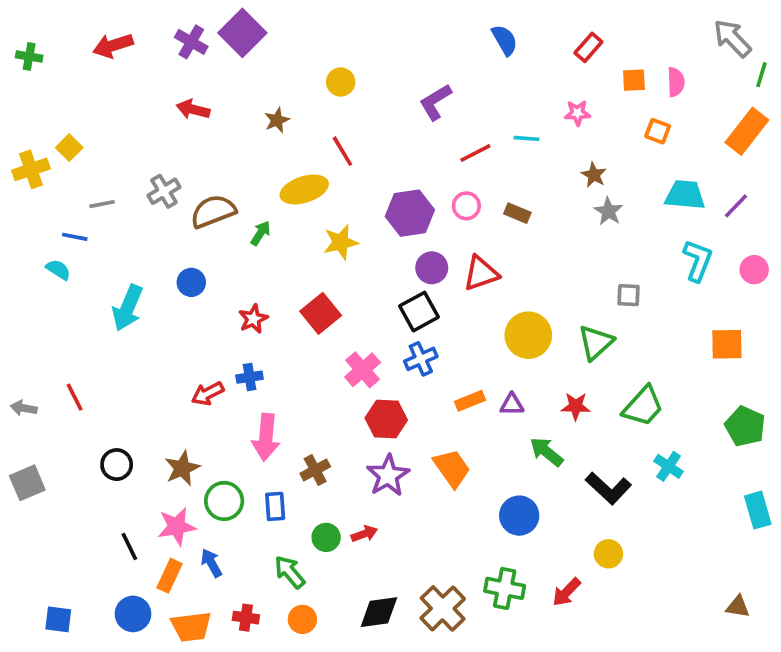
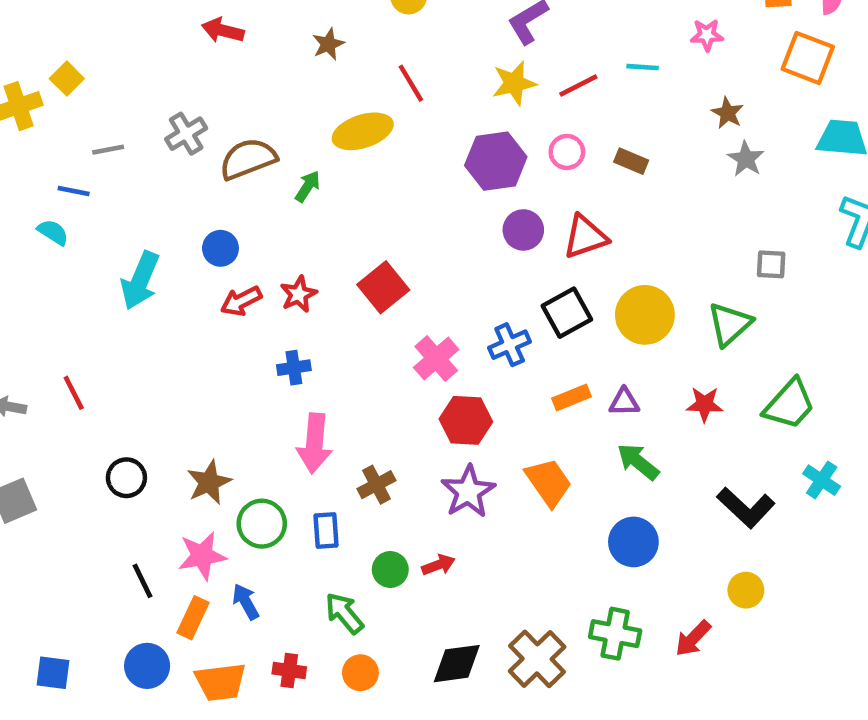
orange square: (658, 131) -> (808, 58), size x1.6
yellow star: (341, 242) -> (514, 83), moved
black square: (419, 312) -> (567, 313), moved
red arrow: (208, 393) -> (241, 301), moved
green arrow: (547, 452) -> (638, 462), moved

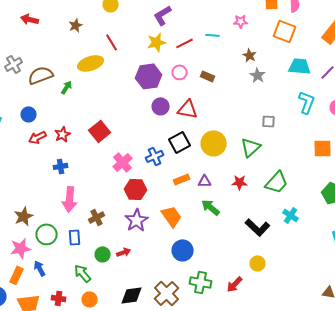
red triangle: (585, 237) -> (188, 109), turned 30
blue circle: (633, 542) -> (183, 250), moved

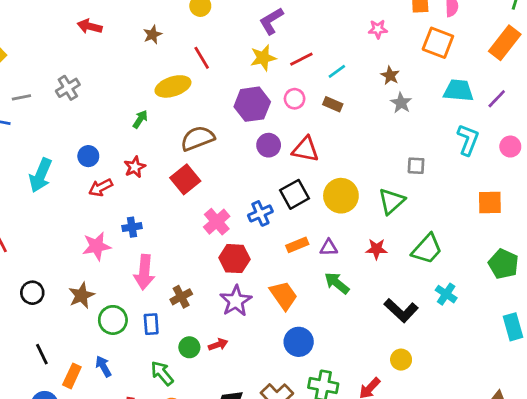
cyan line: (213, 35) -> (337, 71), moved, turned -40
brown semicircle: (41, 75) -> (198, 138), moved
red star: (63, 134) -> (135, 167), moved
pink star: (21, 248) -> (97, 246), moved

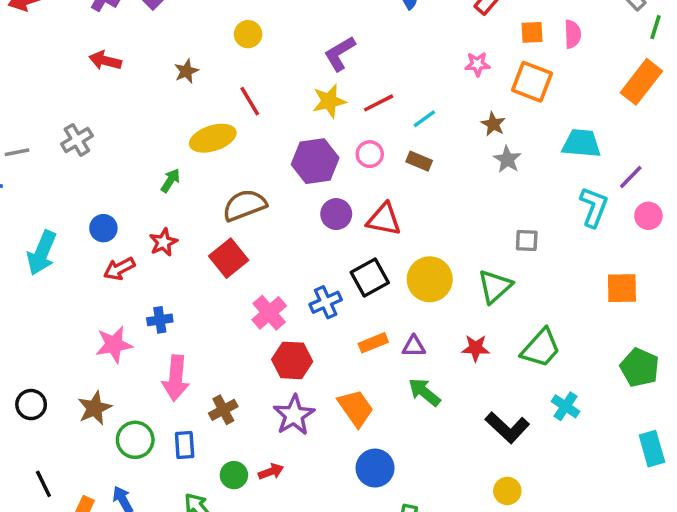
orange square: (438, 43) -> (532, 82), moved
purple line: (497, 99) -> (631, 177), moved

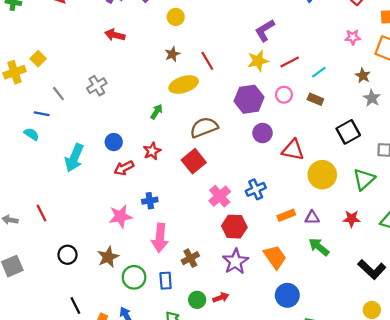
yellow circle: (248, 34) -> (176, 17), moved
brown star: (186, 71) -> (172, 54), moved
gray line: (17, 152) -> (58, 94), turned 63
red triangle: (384, 219) -> (293, 150), moved
black square: (370, 278) -> (348, 132), moved

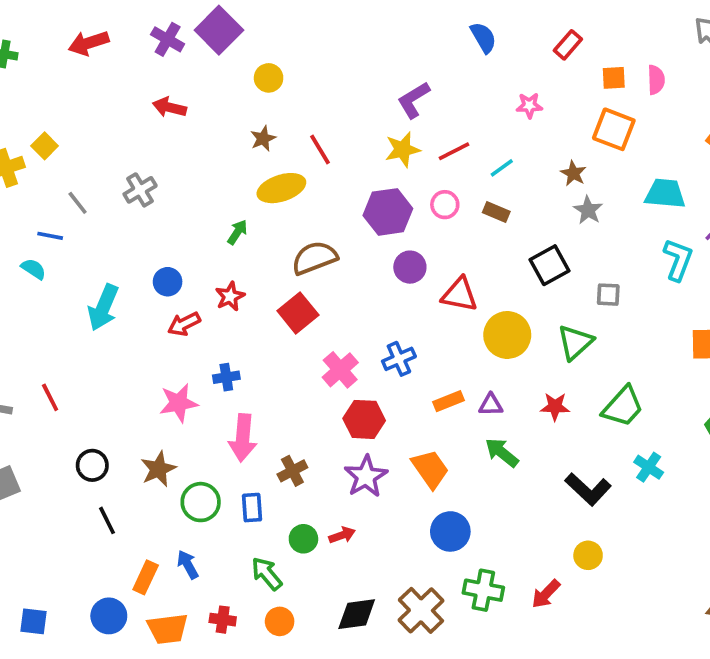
pink star: (353, 37) -> (529, 105), moved
black line: (75, 305) -> (107, 520), moved

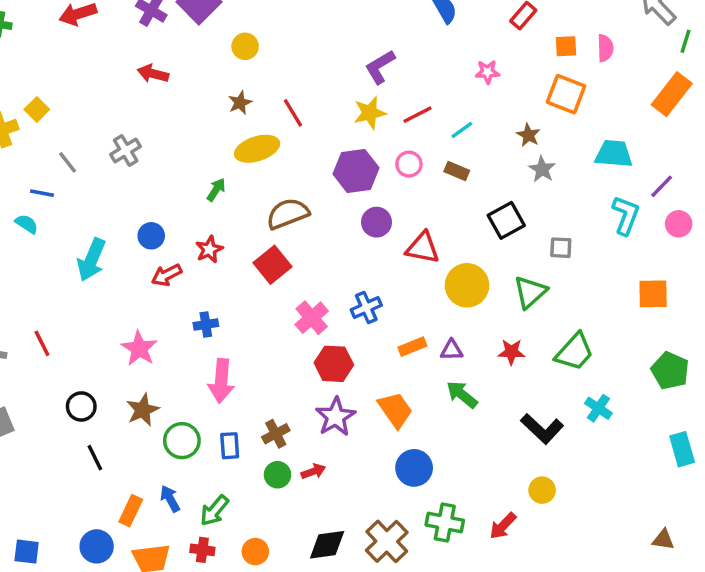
pink star: (179, 403) -> (139, 348), moved, turned -30
brown cross: (292, 471) -> (276, 434), moved
green arrow: (267, 574) -> (214, 511), moved, turned -100

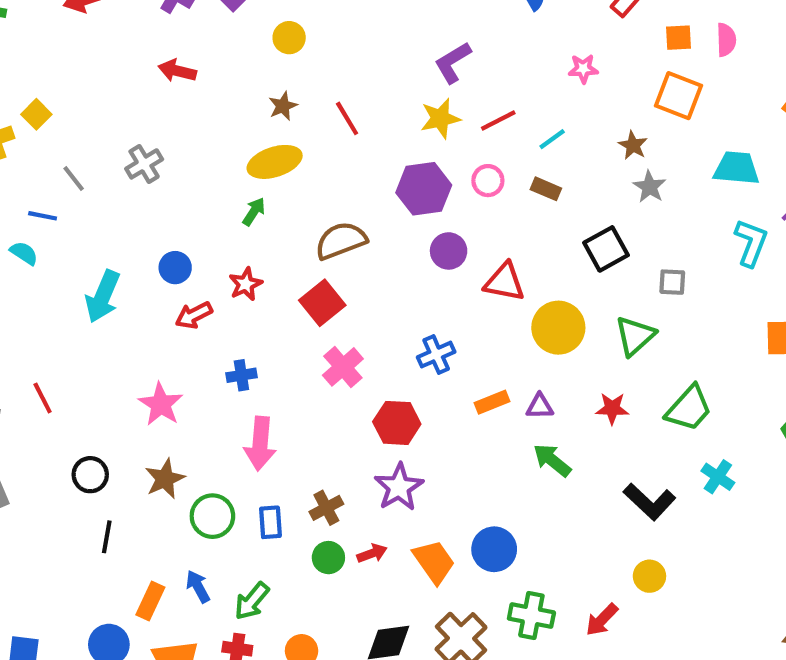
yellow ellipse: (257, 149) -> (275, 162), moved
pink cross: (312, 318) -> (343, 367), moved
orange trapezoid: (395, 410) -> (434, 562), moved
black line: (95, 458) -> (107, 537), turned 36

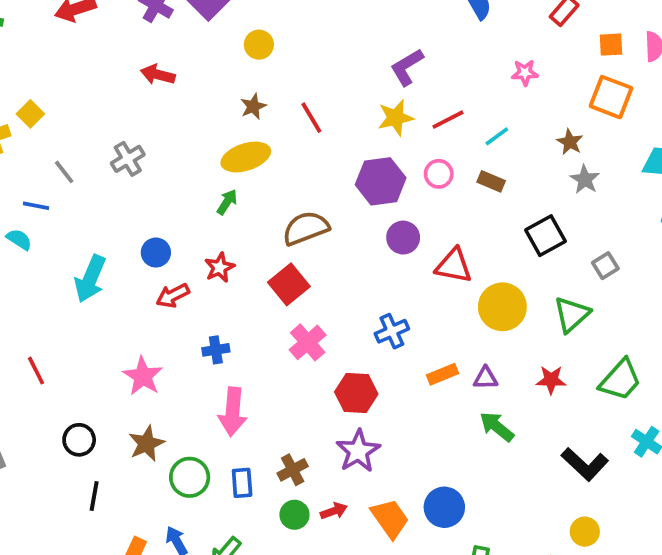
gray square: (672, 282) -> (605, 266), turned -35

